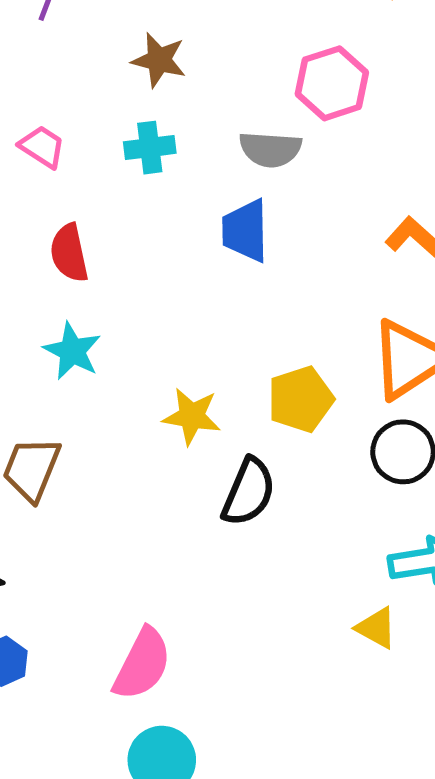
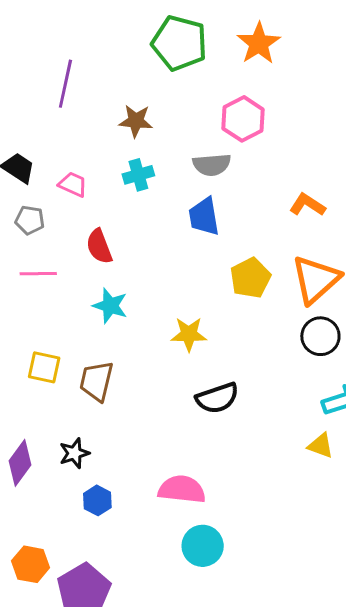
yellow pentagon: (301, 399) -> (250, 278), moved
black semicircle: (249, 492) -> (217, 398), moved, turned 57
pink semicircle: (142, 664) -> (182, 489), turned -102

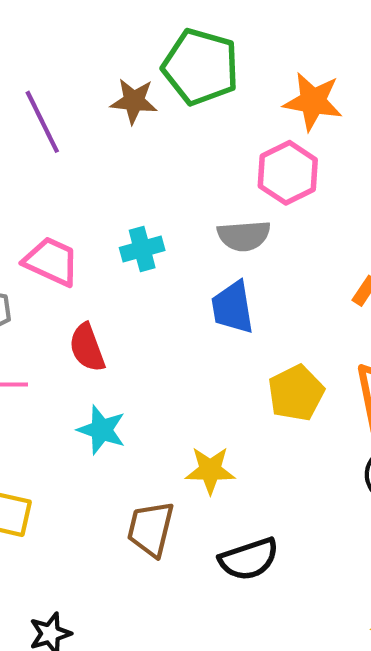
orange star: (259, 43) -> (313, 101), moved, turned -30
purple line: (65, 84) -> (42, 122), turned -39
brown star: (136, 121) -> (134, 101), moved
pink trapezoid: (73, 184) -> (51, 261), size x1.4
brown trapezoid: (96, 381) -> (151, 529), moved

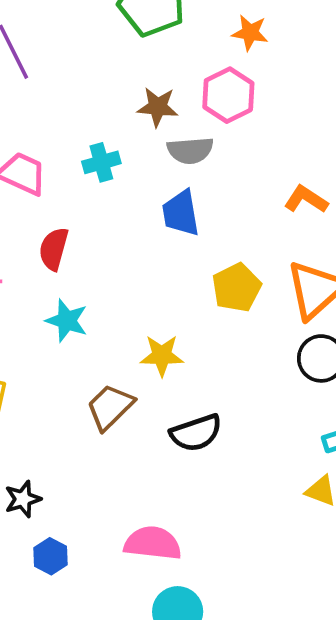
brown star: (134, 101) -> (158, 107), moved
orange star: (313, 101) -> (250, 33), size x0.7
red semicircle: (87, 348) -> (54, 249), turned 36
brown trapezoid: (151, 529) -> (110, 407), turned 32

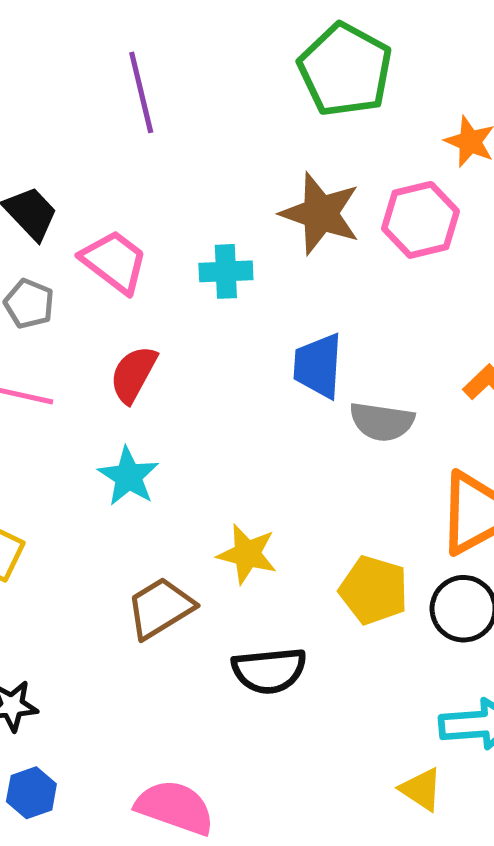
brown star: (158, 107) -> (320, 214), size x1.4
gray semicircle: (190, 150) -> (382, 422), moved
yellow pentagon: (237, 288) -> (374, 590), moved, turned 30

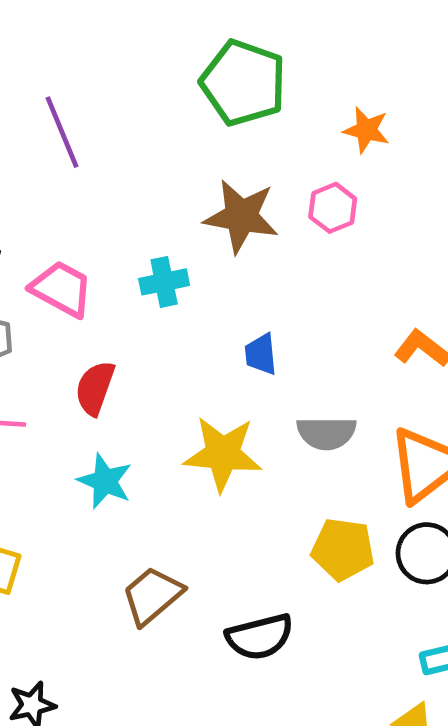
pink hexagon: (421, 220) -> (333, 208), size x0.7
blue trapezoid: (318, 366) -> (261, 354), size x0.7
gray semicircle: (382, 422) -> (327, 433), moved
yellow star: (247, 554) -> (223, 454), moved, size x1.4

